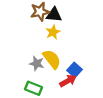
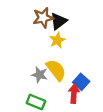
black triangle: (54, 15) -> (58, 21), turned -42
red arrow: (68, 81) -> (74, 94), turned -56

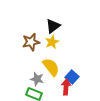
brown star: (43, 18) -> (31, 42), moved
gray star: (40, 75) -> (37, 79), moved

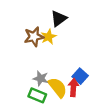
yellow star: (52, 42) -> (49, 37), moved
yellow semicircle: (51, 67) -> (58, 87), moved

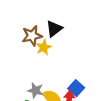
brown star: (34, 37) -> (32, 36), moved

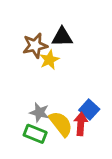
black triangle: (54, 29) -> (62, 37), turned 36

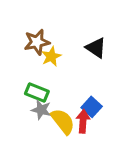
black triangle: (62, 37) -> (96, 48), moved, turned 35
green rectangle: (35, 134) -> (37, 93), moved

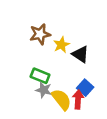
black triangle: (96, 48) -> (80, 54), moved
yellow star: (51, 56) -> (61, 45), moved

